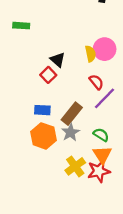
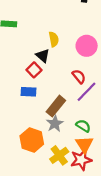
yellow semicircle: (90, 54) -> (54, 39), moved
blue rectangle: (42, 110) -> (29, 92), moved
orange hexagon: (44, 136) -> (32, 140), moved

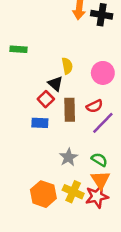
red semicircle: (79, 76) -> (95, 106), turned 104
brown rectangle: (56, 106) -> (70, 110), moved, turned -40
orange hexagon: (32, 140) -> (43, 194), moved
yellow cross: (59, 155) -> (73, 192), turned -30

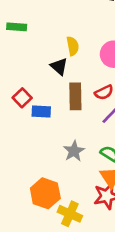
red square: (46, 99) -> (22, 98), moved
yellow cross: (73, 192) -> (70, 214), moved

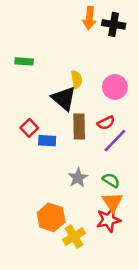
black triangle: (59, 66) -> (64, 98), size x1.5
yellow cross: (70, 214) -> (74, 236), turned 35

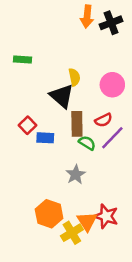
black cross: (114, 24) -> (111, 23), turned -30
green semicircle: (111, 180) -> (87, 143), moved
orange triangle: (112, 202) -> (87, 221), moved
red star: (109, 220) -> (106, 216), turned 30

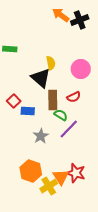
orange arrow: (87, 16) -> (61, 15), turned 120
purple line: (112, 138) -> (69, 129), moved
gray star: (76, 175) -> (41, 136), moved

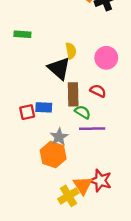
red semicircle: (74, 97) -> (98, 91), turned -128
red square: (14, 101) -> (27, 112), moved, turned 32
purple line: (69, 129) -> (92, 129), turned 45
orange hexagon: (31, 171) -> (53, 155), moved

